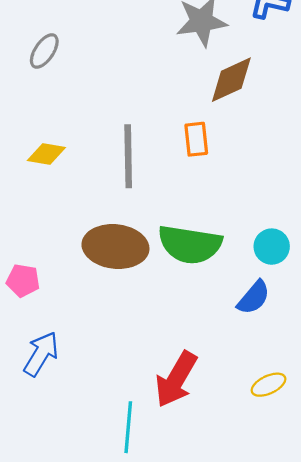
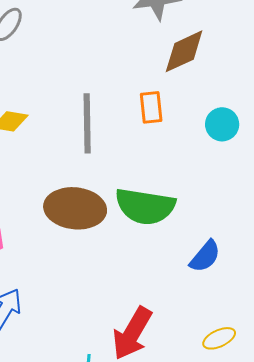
cyan circle: (272, 247) -> (222, 124), moved

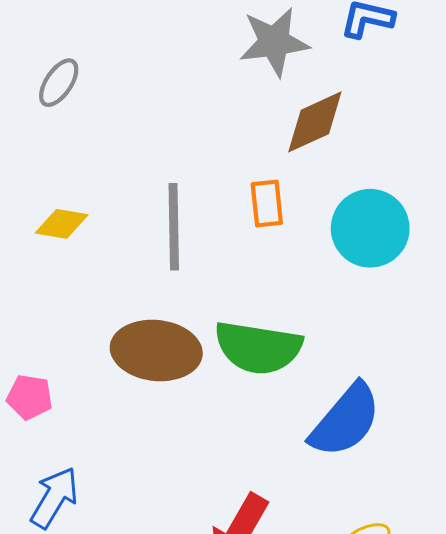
cyan circle: (222, 124) -> (370, 228), size x1.6
blue semicircle: (205, 256) -> (345, 420), size x1.6

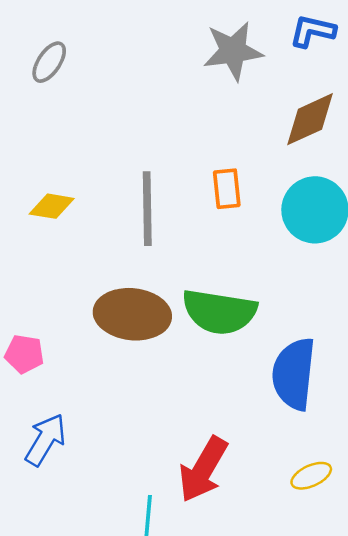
gray ellipse: (59, 83) -> (49, 62), moved
brown diamond: (315, 122) -> (310, 119), moved
blue semicircle: (345, 420) -> (294, 374), turned 146

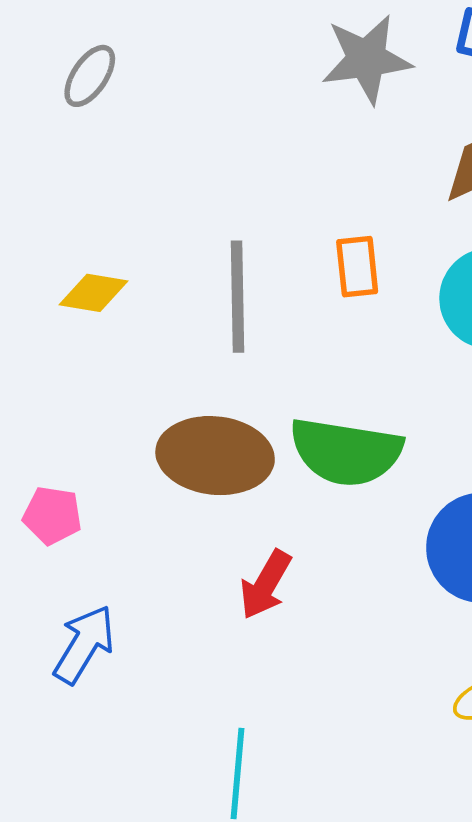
red arrow: (203, 469) -> (266, 585), moved, size x0.7

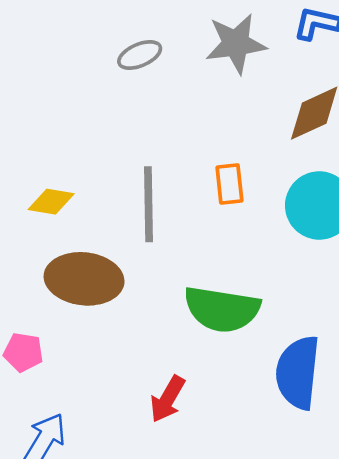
gray ellipse: (90, 76) -> (140, 55), moved, turned 33
brown ellipse: (215, 456) -> (84, 279), moved

